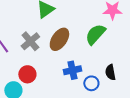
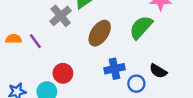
gray cross: (30, 41) -> (61, 16), moved
black semicircle: (110, 72) -> (158, 71), turned -49

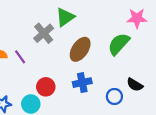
blue cross: (115, 69) -> (82, 83), moved

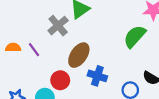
brown ellipse: (80, 49) -> (79, 55), moved
blue cross: (82, 83) -> (97, 76), turned 30

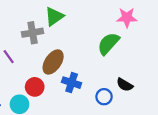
gray cross: (58, 26) -> (33, 33), turned 30

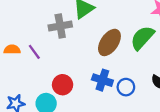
brown ellipse: (53, 62) -> (109, 42), moved
blue circle: (104, 97) -> (126, 87), moved

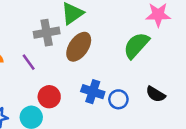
brown ellipse: (109, 42) -> (79, 47), moved
purple line: (34, 52) -> (29, 62), moved

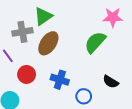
red circle: (49, 97) -> (27, 74), moved
blue circle: (118, 99) -> (84, 96), moved

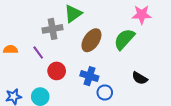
brown ellipse: (48, 43) -> (91, 40), moved
blue circle: (84, 96) -> (105, 92), moved

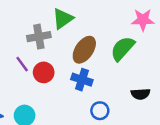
red circle: (57, 71) -> (44, 72), moved
blue cross: (89, 76) -> (82, 80), moved
black semicircle: (140, 78) -> (141, 94), turned -35

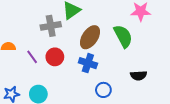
green semicircle: (123, 49) -> (123, 36), turned 110
purple line: (22, 64) -> (32, 57), moved

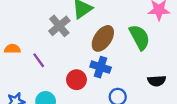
gray cross: (51, 26) -> (59, 26), turned -30
red circle: (55, 57) -> (76, 80), moved

